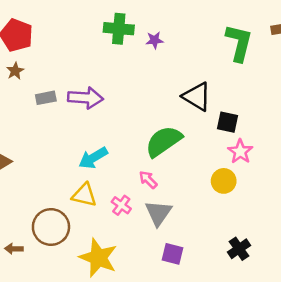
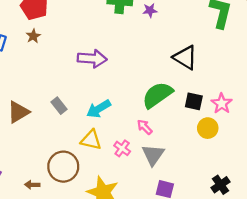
gray rectangle: (46, 98) -> (59, 106), moved, turned 63
black square: (227, 122) -> (194, 101), moved

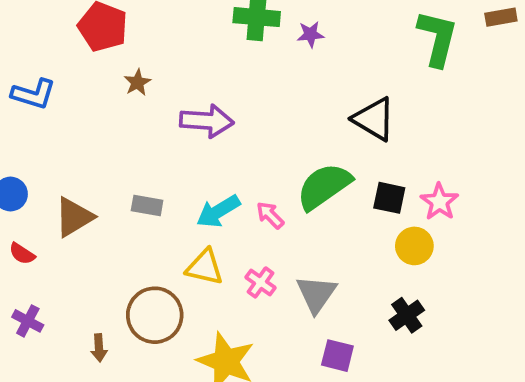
brown star: (33, 36) -> (137, 82), moved
gray rectangle: (59, 106) -> (147, 206), turned -42
pink arrow: (145, 127) -> (270, 215), moved
brown arrow: (32, 185) -> (99, 348), turned -96
black cross: (221, 185) -> (407, 315), moved

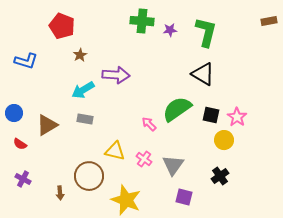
green L-shape: (437, 38) -> (206, 32), moved
cyan arrow: (218, 211) -> (83, 90), moved

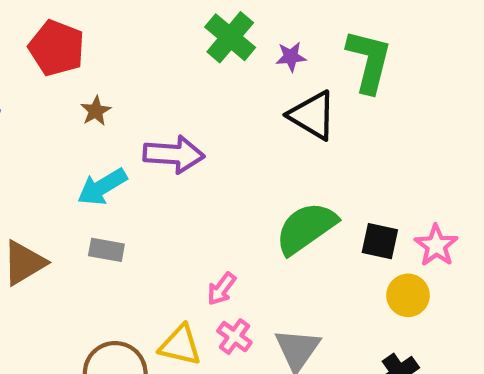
green cross: (142, 21) -> (230, 37), turned 35
black triangle: (203, 74) -> (313, 115), moved
pink arrow: (149, 124) -> (221, 289), moved, turned -98
yellow triangle: (115, 151) -> (180, 345), moved

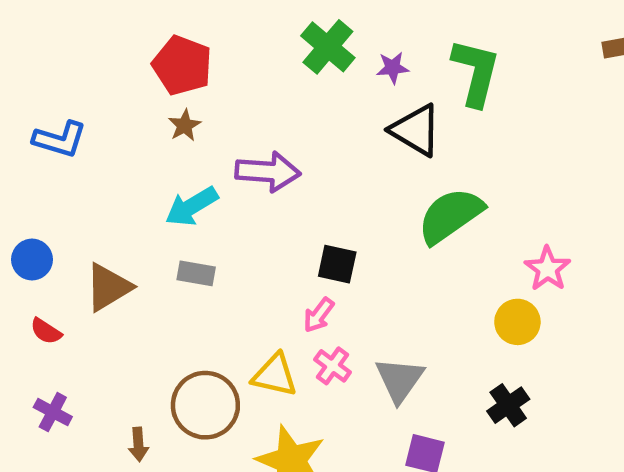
red pentagon: (57, 48) -> (182, 65), moved
green semicircle: (306, 228) -> (450, 216), moved
black square: (380, 241) -> (337, 264), moved

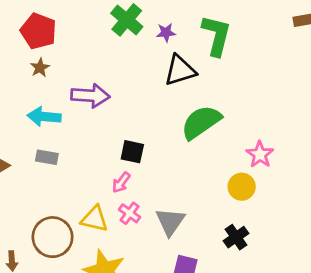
black triangle: (416, 130) -> (180, 70), turned -48
cyan arrow: (192, 206) -> (44, 117), turned 36

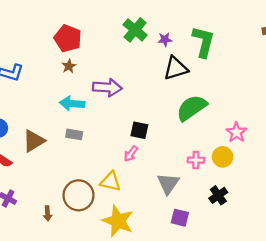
pink cross: (130, 213) -> (196, 160), moved, turned -35

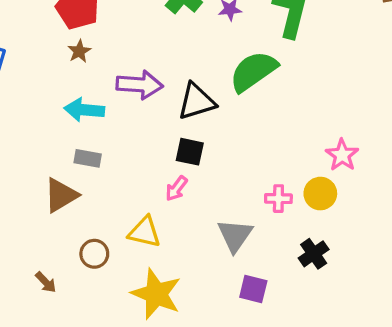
black triangle: (176, 68) -> (196, 101), moved
green semicircle: (192, 108) -> (253, 71), moved
brown triangle: (34, 141) -> (61, 195), moved
brown circle: (78, 195) -> (94, 254), size x0.6
brown arrow: (48, 213) -> (46, 282), turned -40

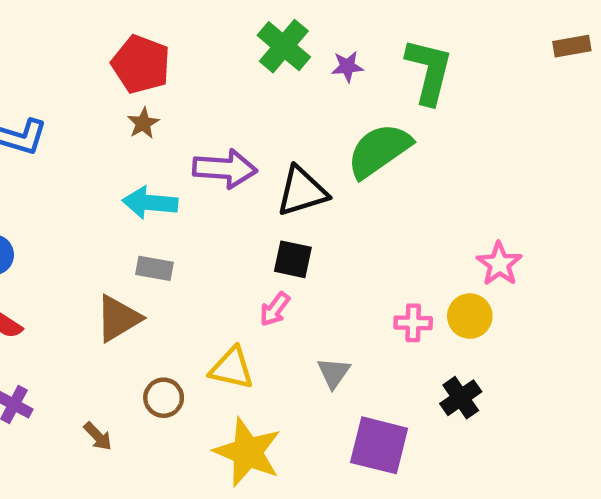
gray triangle: (235, 235) -> (334, 373), moved, size x0.7
purple square: (253, 289) -> (379, 445), size x1.5

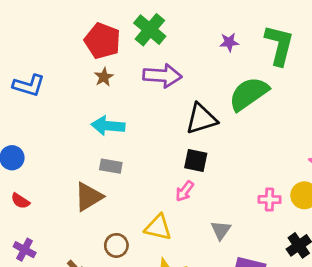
green cross: (284, 46) -> (150, 30), moved
purple arrow: (225, 169) -> (162, 76), moved

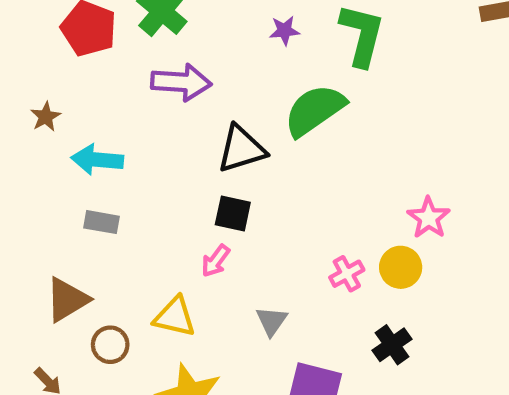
brown star: (104, 77) -> (46, 117), moved
brown triangle: (89, 197) -> (67, 300), moved
pink cross: (270, 200) -> (347, 274), turned -30

